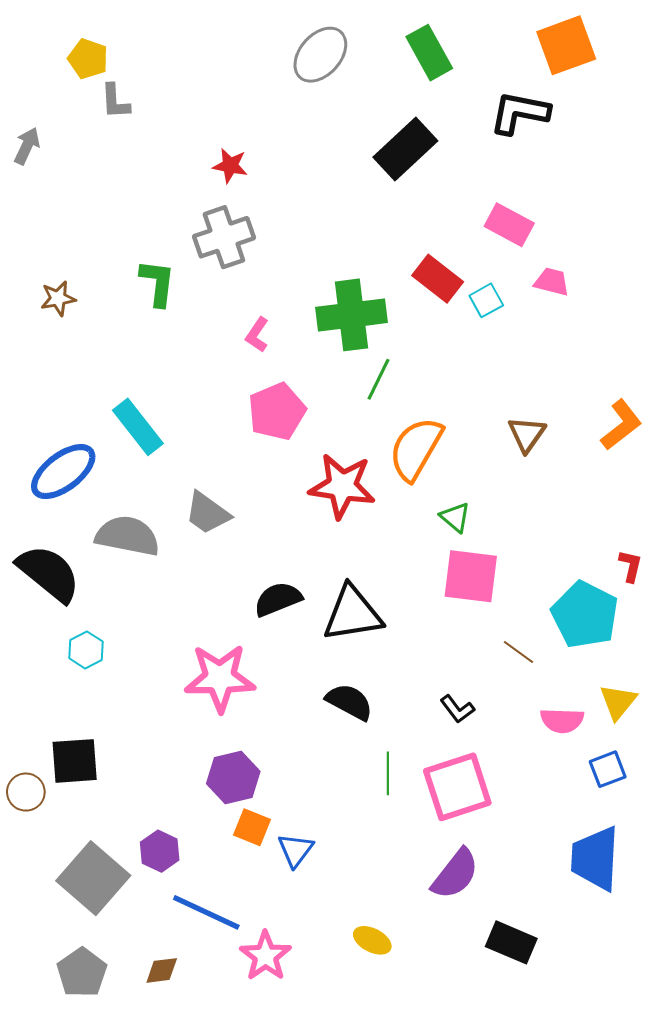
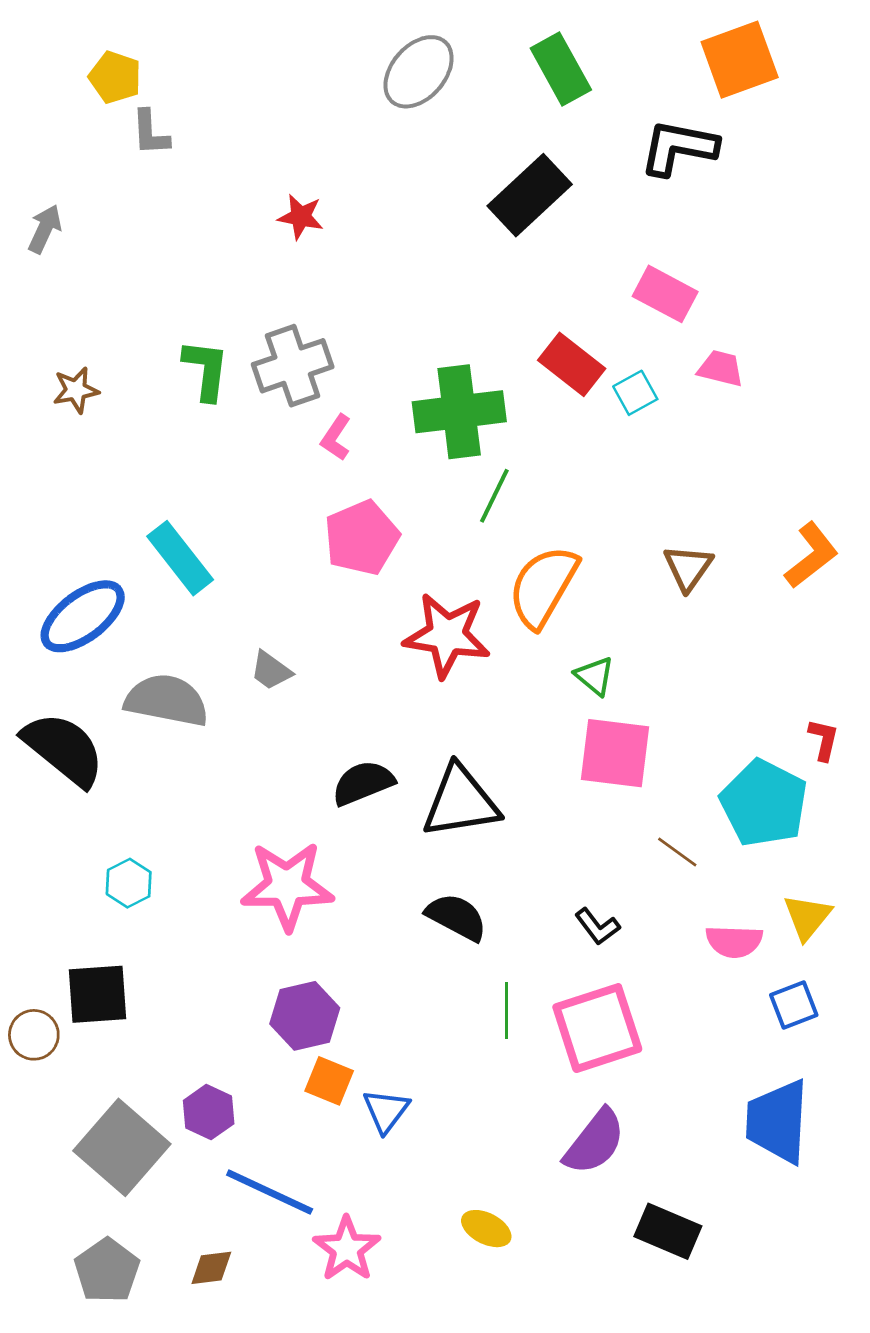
gray arrow: (27, 146) -> (45, 229), moved
gray cross: (224, 237) -> (293, 366), moved
gray trapezoid: (207, 513) -> (271, 670), size x0.7
cyan hexagon: (86, 650) -> (129, 883), moved

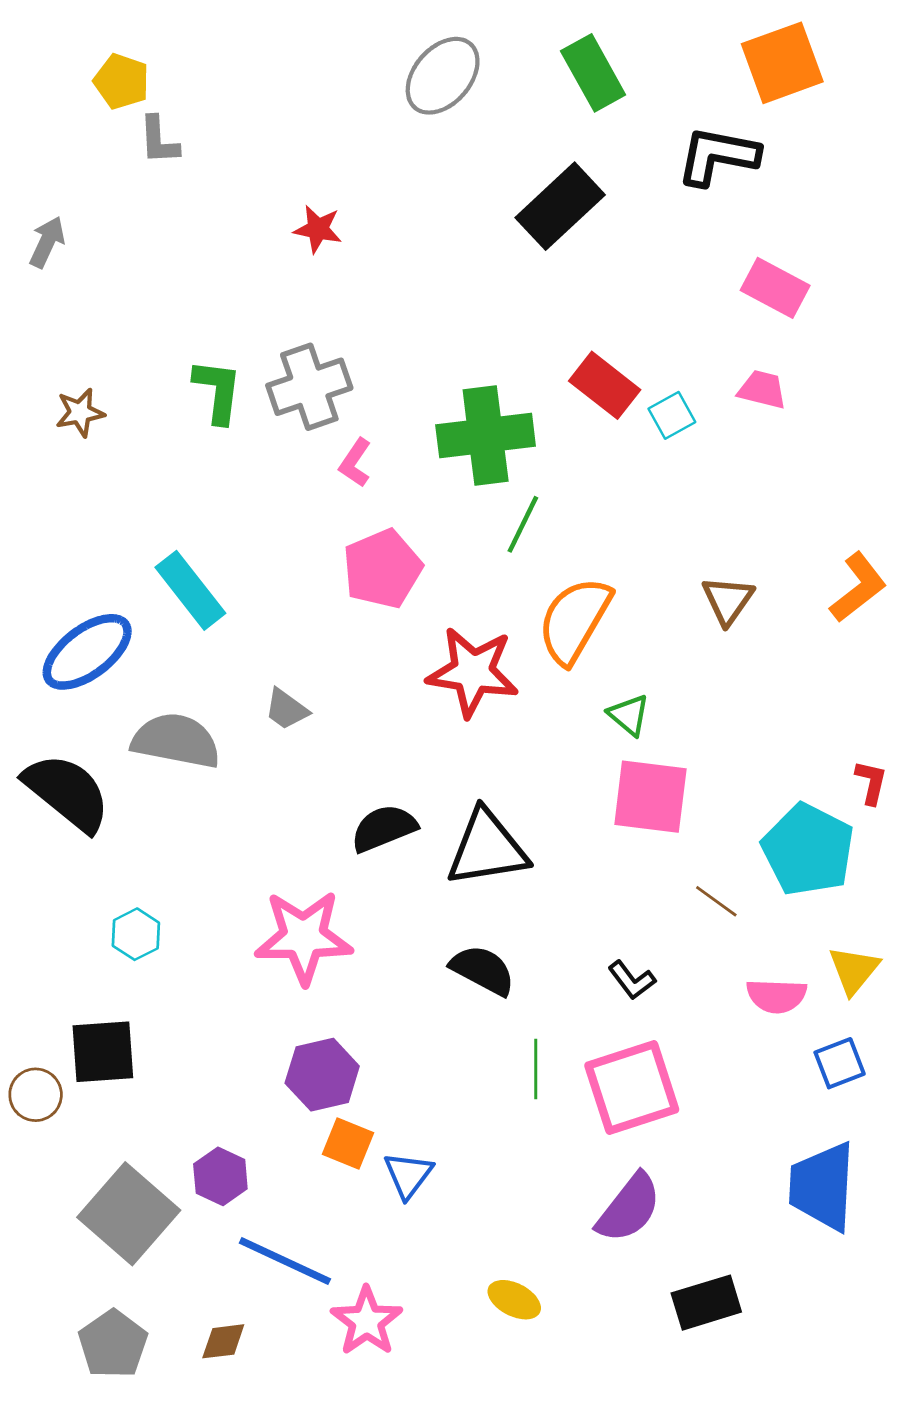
pink rectangle: (665, 294) -> (775, 288), moved
black rectangle: (668, 1231) -> (706, 1303), turned -40

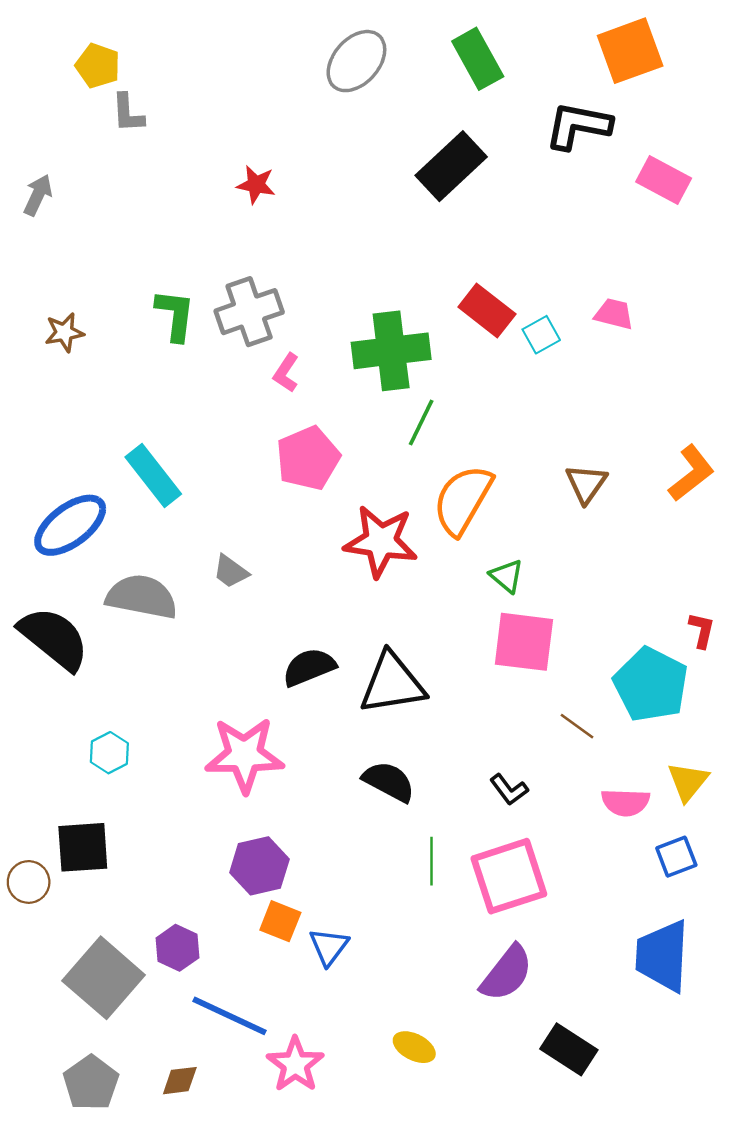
pink rectangle: (775, 288) -> (664, 180), moved
black rectangle: (706, 1303) -> (569, 1049), turned 50

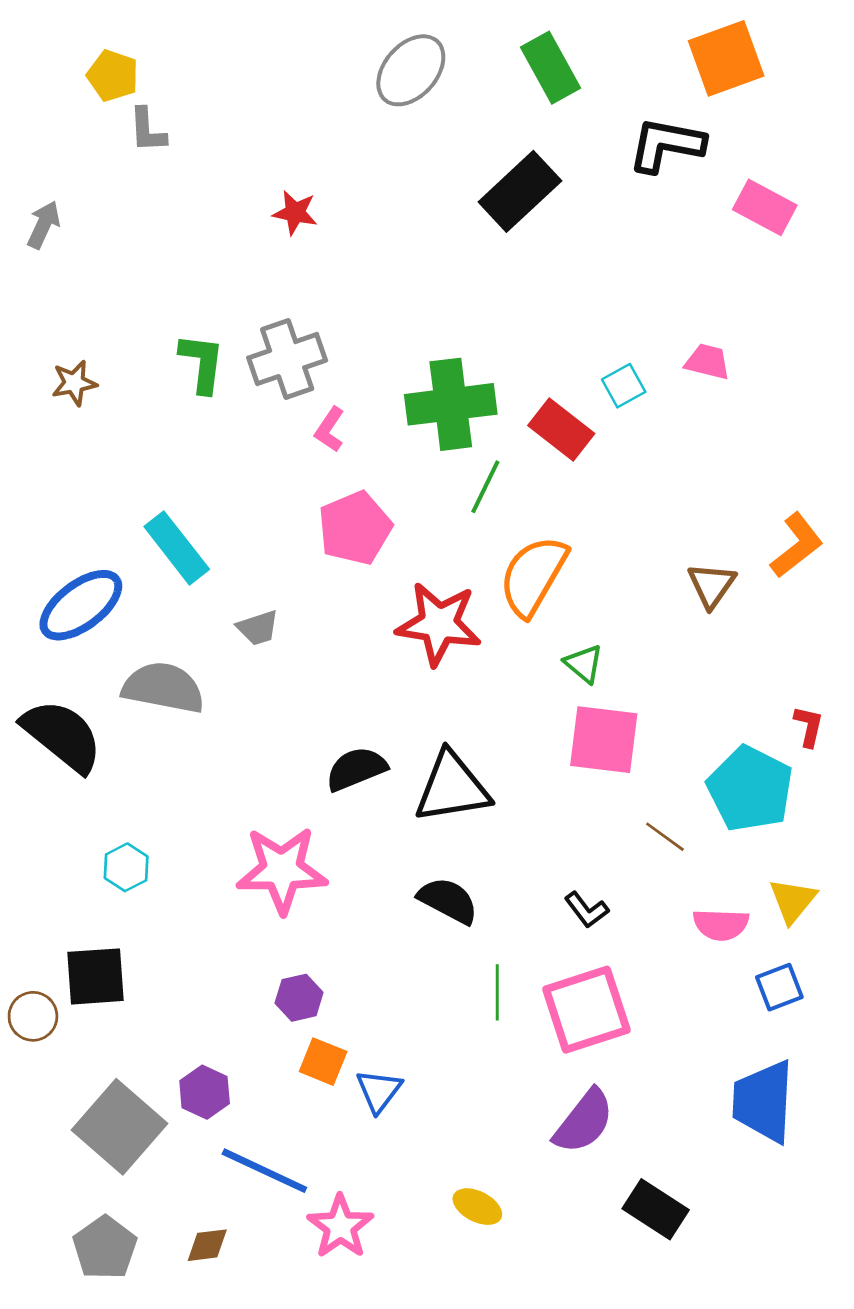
red rectangle: (487, 310) -> (561, 430), moved
brown triangle: (586, 484) -> (712, 585), moved
gray trapezoid: (231, 571) -> (258, 628), moved, turned -54
purple hexagon: (259, 866) -> (299, 998), size x0.7

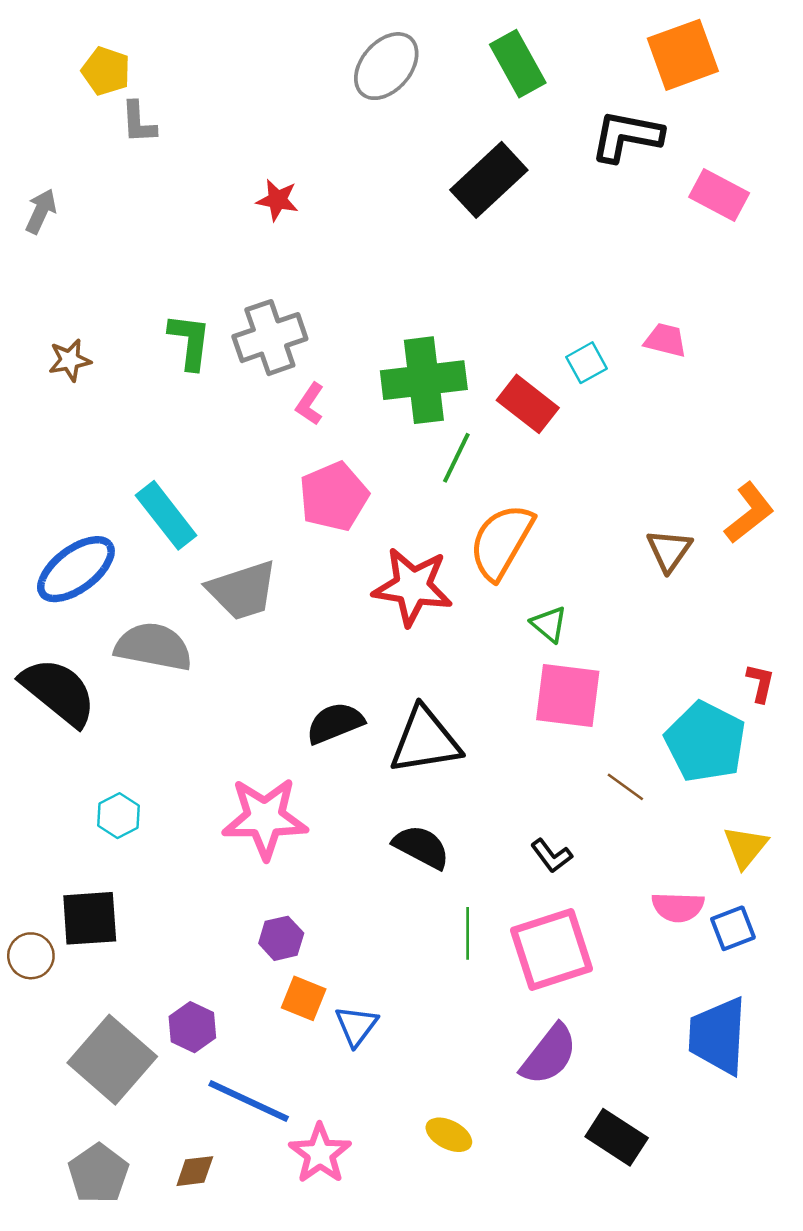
gray trapezoid: (258, 628) -> (242, 590), size x1.8
pink semicircle: (721, 925) -> (678, 907), moved

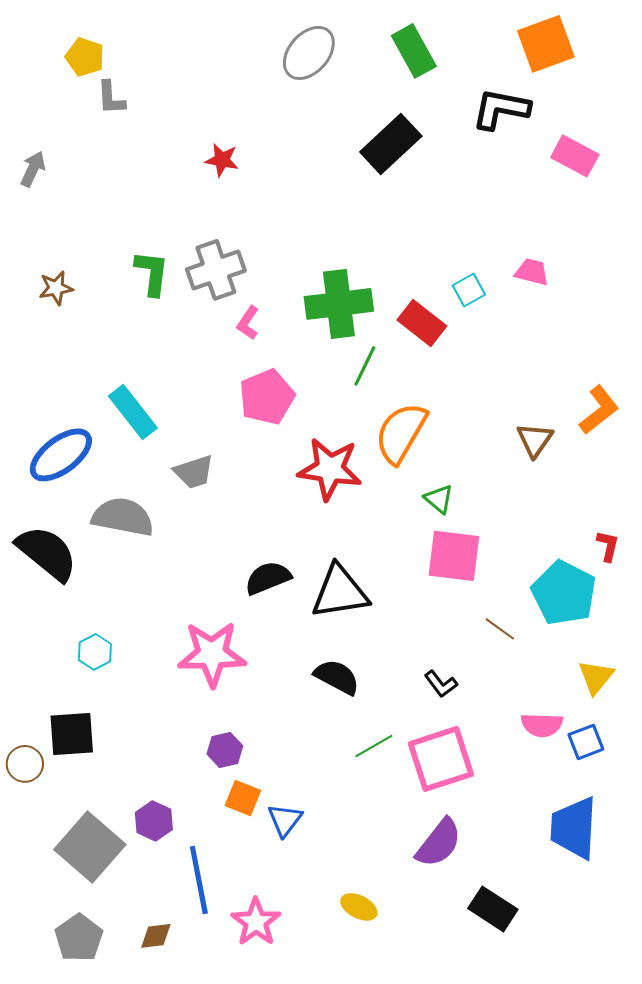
gray trapezoid: (242, 590) -> (194, 472), size x0.7
green line: (468, 933) -> (374, 746), turned 60
blue line: (249, 1101) -> (199, 880), turned 54

